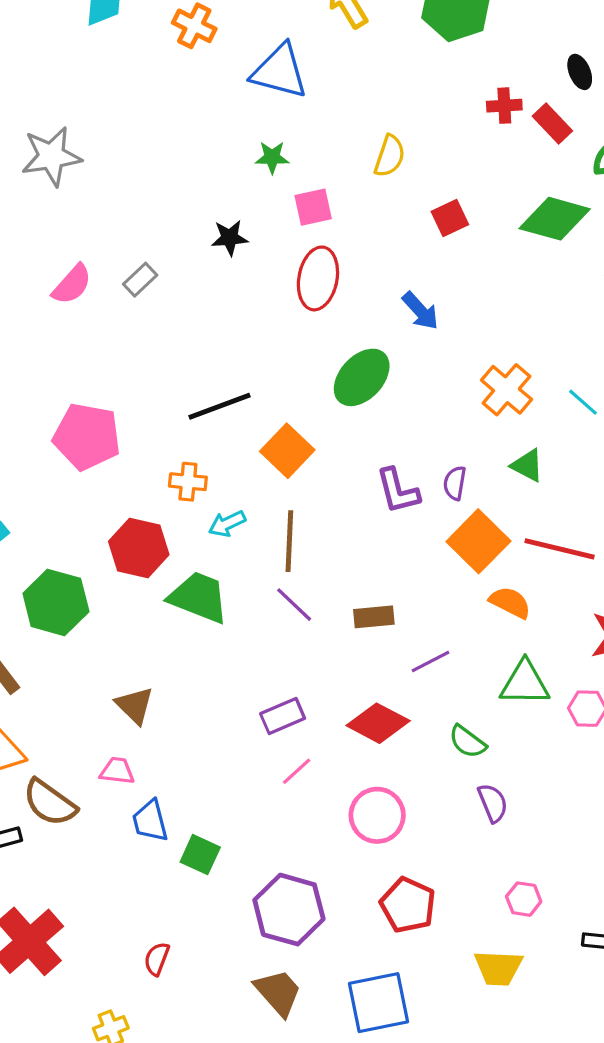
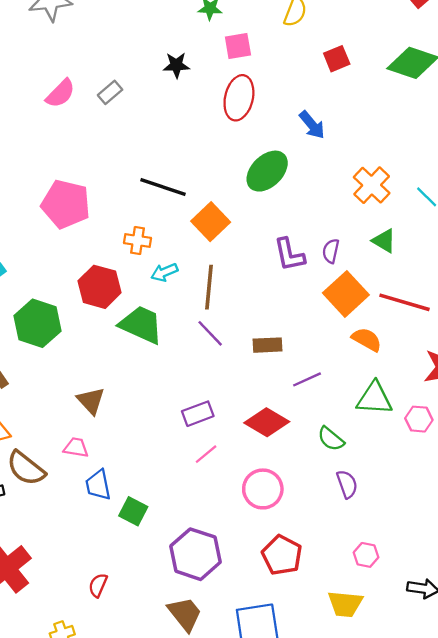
black line: (219, 406) -> (163, 187), turned 36

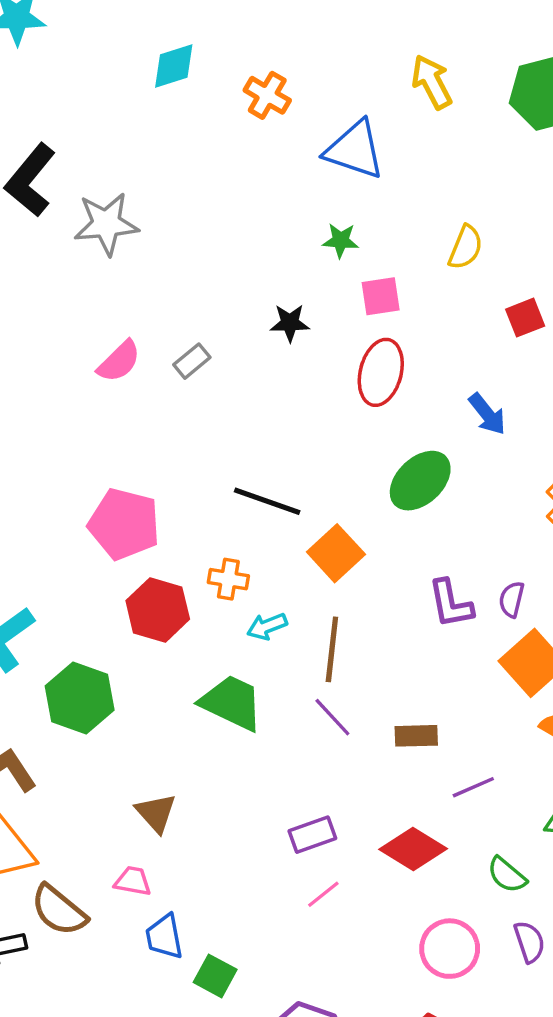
red hexagon: (100, 287) -> (158, 610), moved
pink circle: (263, 489) -> (450, 949), moved

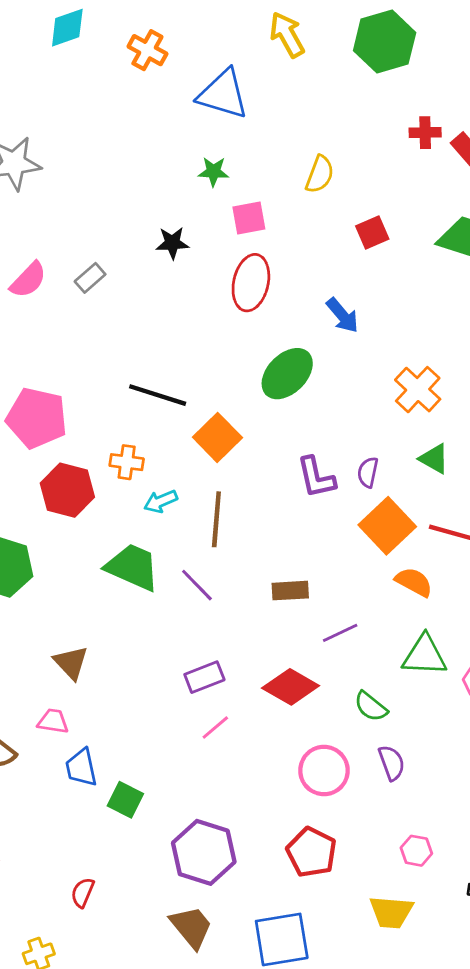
purple line: (332, 717) -> (197, 585), moved

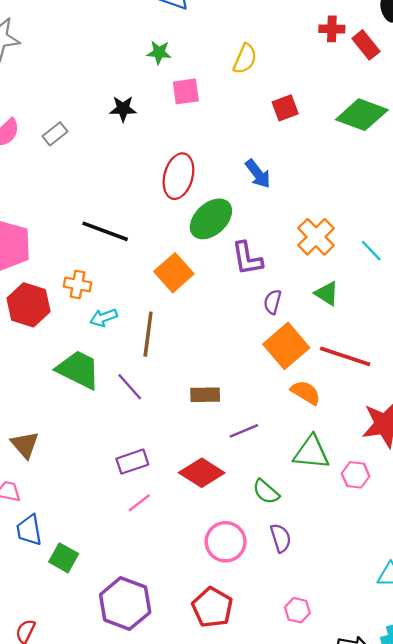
red ellipse: (251, 283) -> (178, 176), moved
orange square: (217, 437) -> (174, 273), moved
purple L-shape: (316, 477) -> (247, 258), moved

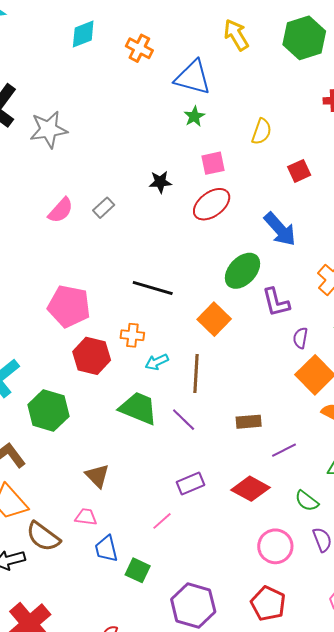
green star: (159, 52) -> (194, 116), moved, turned -30
blue arrow: (258, 174) -> (280, 229), size x1.4
red ellipse: (178, 176) -> (212, 204), moved, turned 42
pink line: (139, 503) -> (162, 521), moved

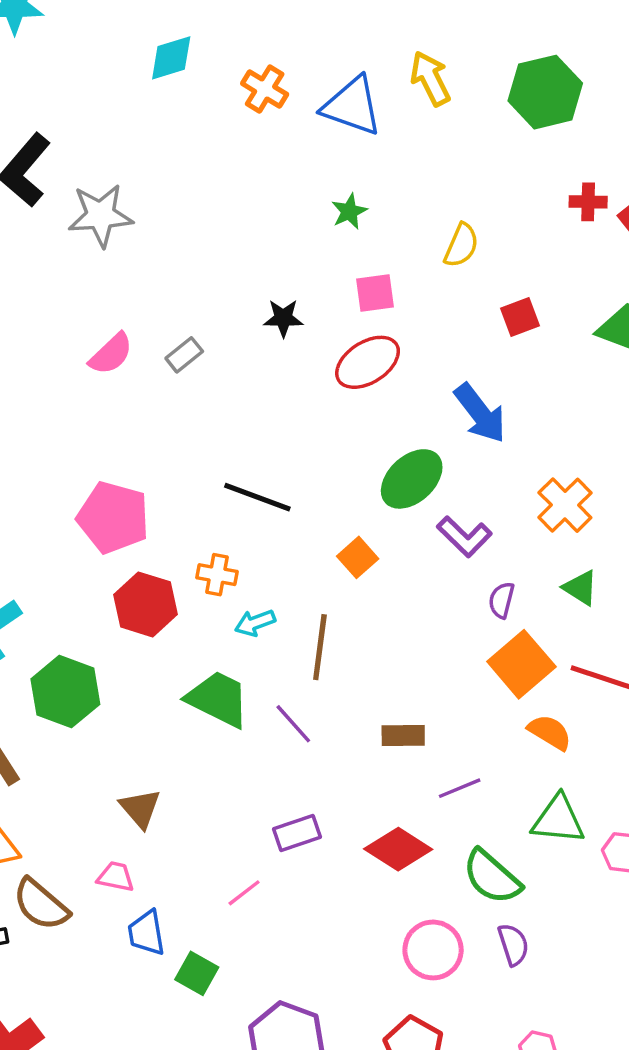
blue triangle: (193, 77) -> (352, 106), moved
purple L-shape: (276, 302) -> (464, 537), turned -36
orange square: (214, 319) -> (358, 557), size x0.7
green semicircle: (307, 501) -> (492, 877), size x1.5

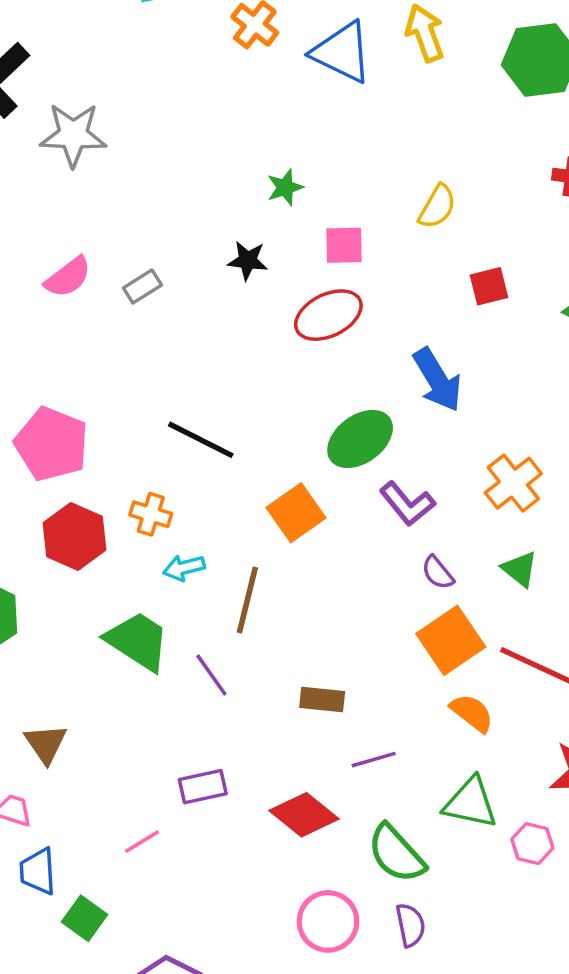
green star: (349, 211) -> (285, 187), moved
orange square: (358, 557) -> (296, 513), size x1.4
purple semicircle: (501, 600) -> (438, 573), turned -60

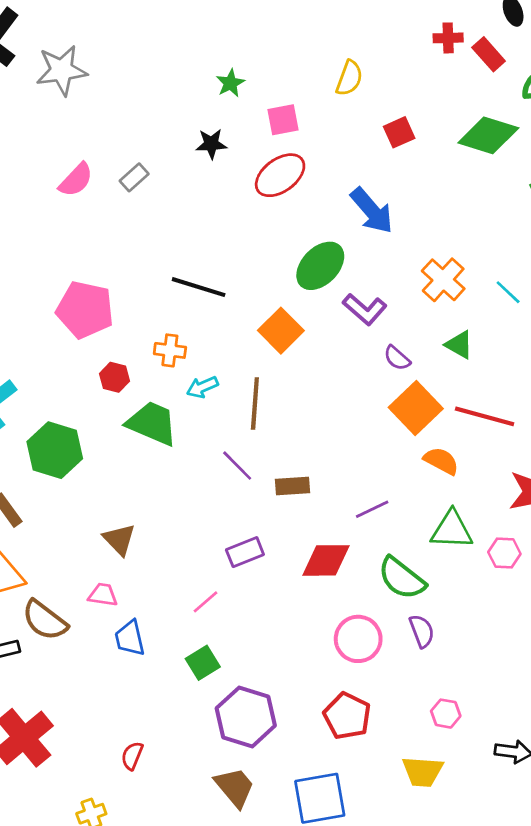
red hexagon: (74, 536) -> (114, 377), size x0.6
green trapezoid: (138, 641) -> (152, 423), moved
brown rectangle: (322, 699) -> (292, 486), moved
red diamond: (304, 815) -> (326, 560), turned -30
green square: (85, 918) -> (203, 663), moved, turned 32

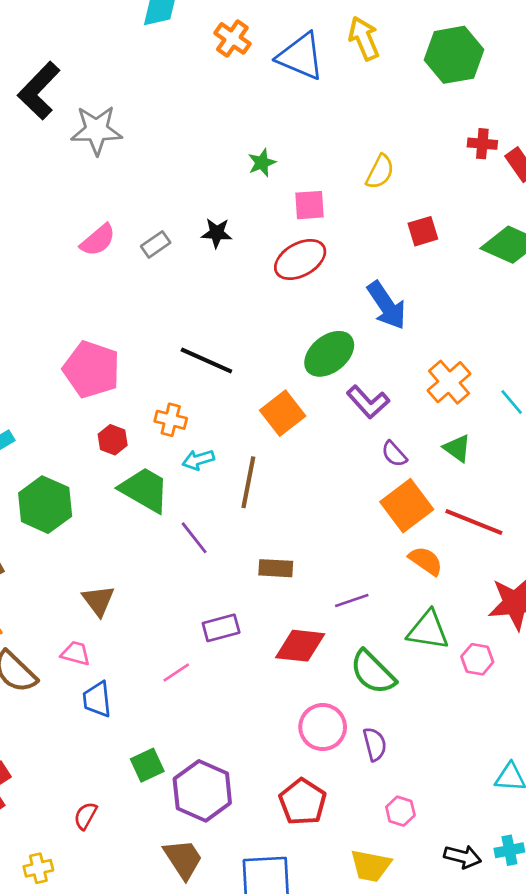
black star: (211, 144) -> (217, 233), moved
purple line: (237, 466) -> (194, 538), moved
purple semicircle: (422, 631) -> (375, 744), moved
green square: (203, 663) -> (147, 765), moved

